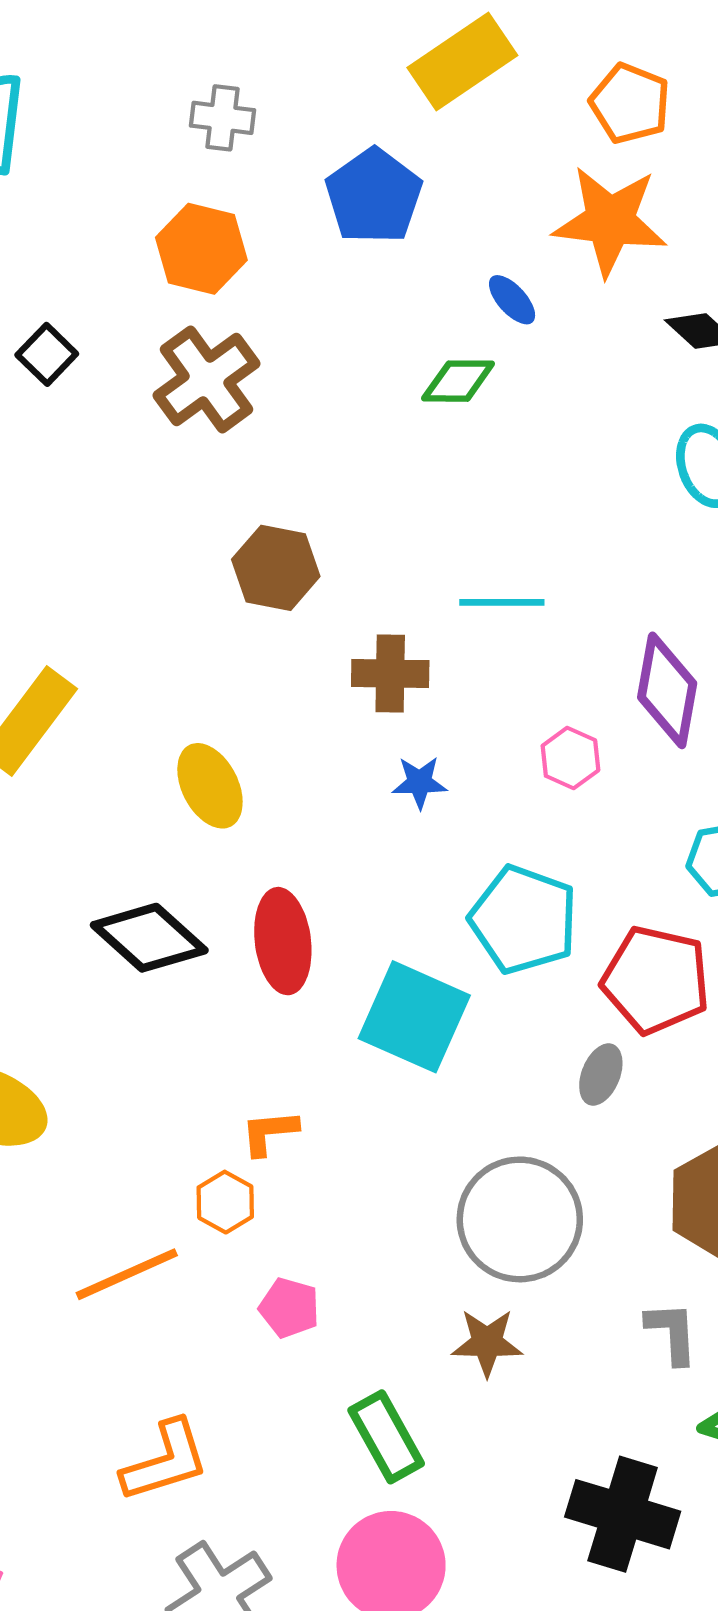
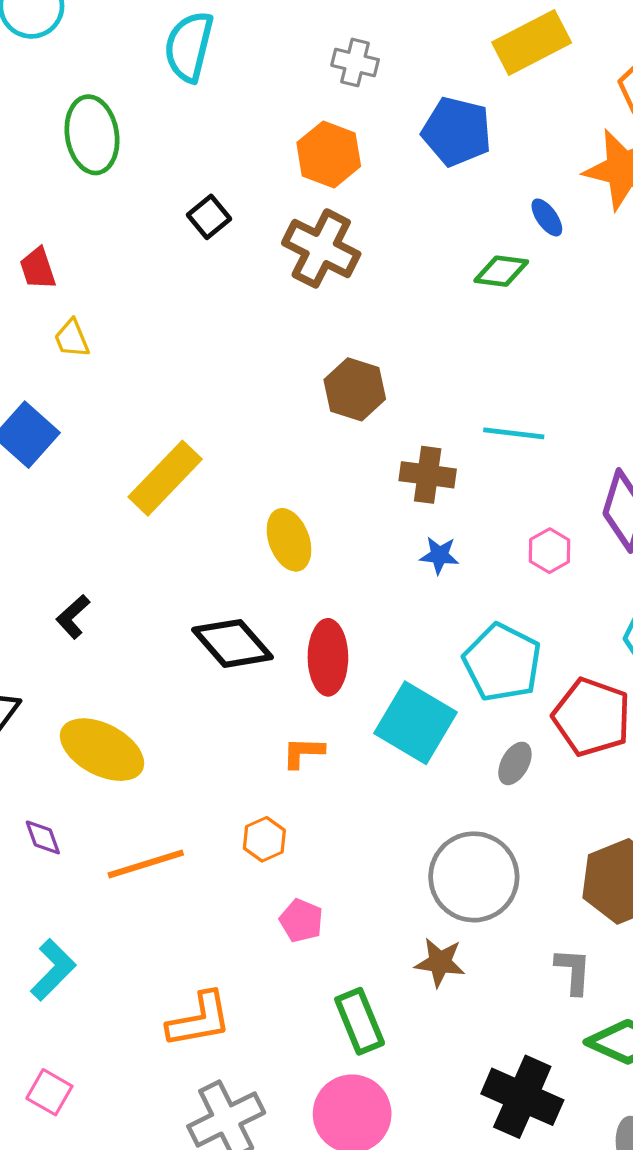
blue pentagon: (374, 196) -> (457, 131), turned -30
brown cross: (207, 379) -> (321, 248), turned -34
gray ellipse: (601, 1074) -> (515, 763), moved
orange L-shape: (269, 1132) -> (303, 752), moved
orange line: (127, 1274) -> (146, 864), moved

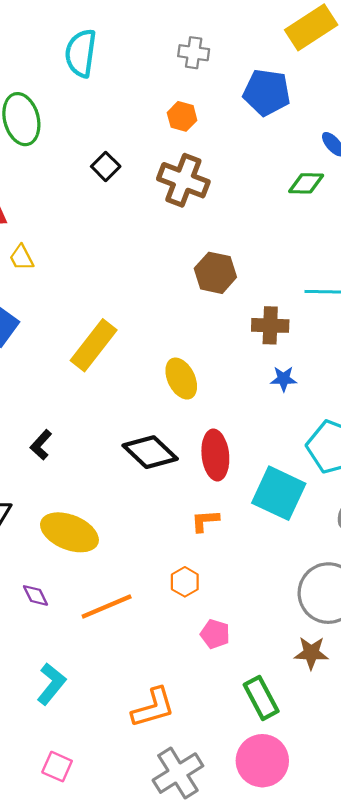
orange hexagon: (329, 154) -> (182, 116), size x0.7

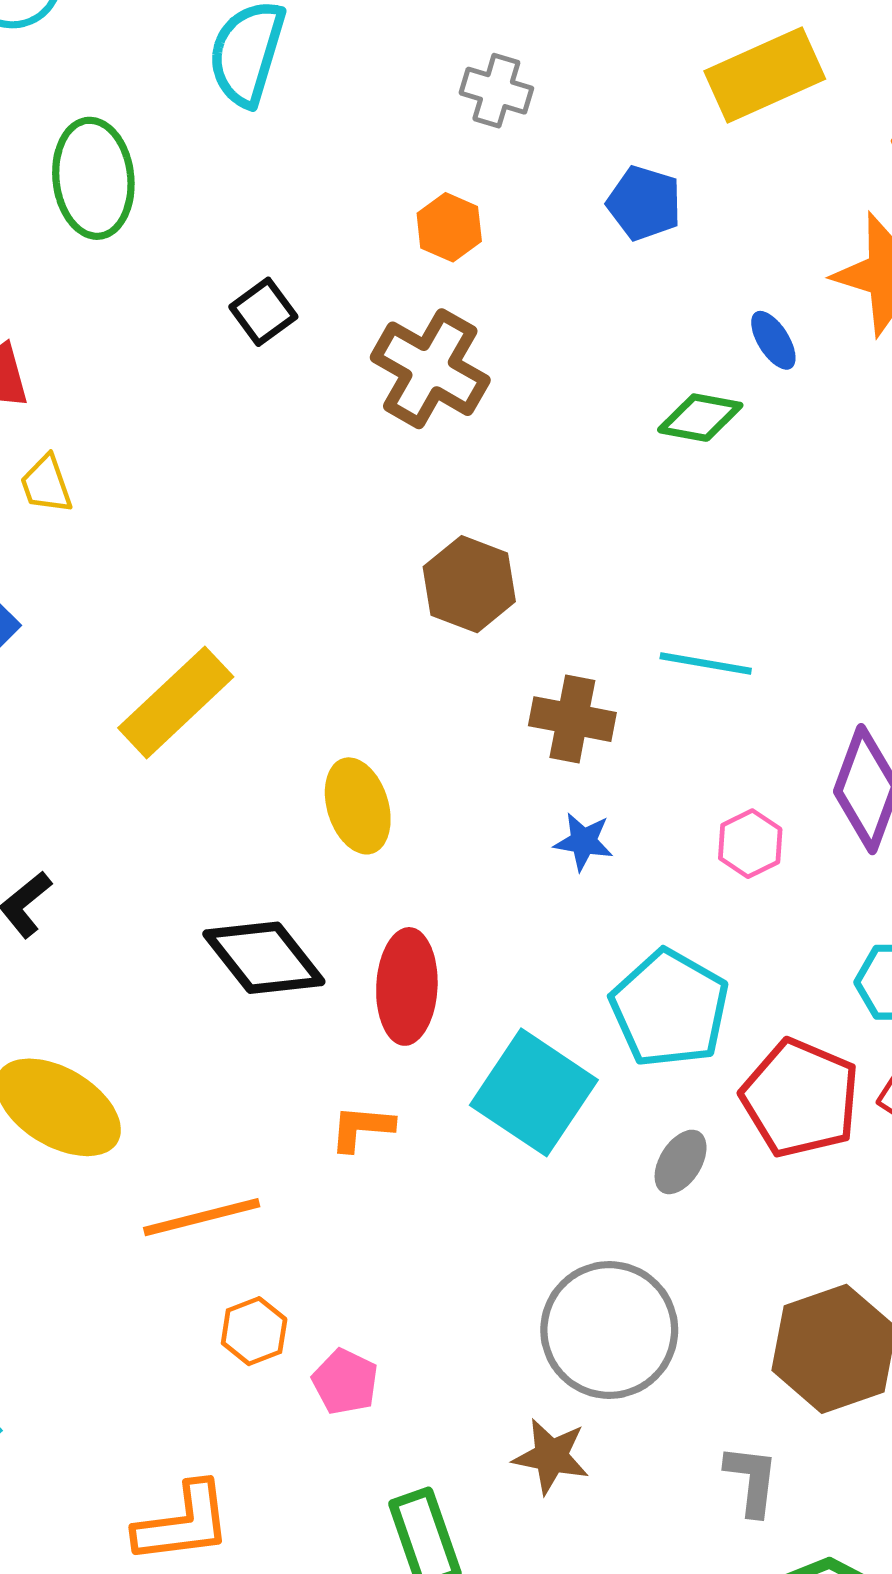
blue pentagon: (267, 92) -> (644, 203), size x0.7
orange hexagon: (185, 582) -> (254, 1331), moved
orange line: (107, 606) -> (202, 1217), moved

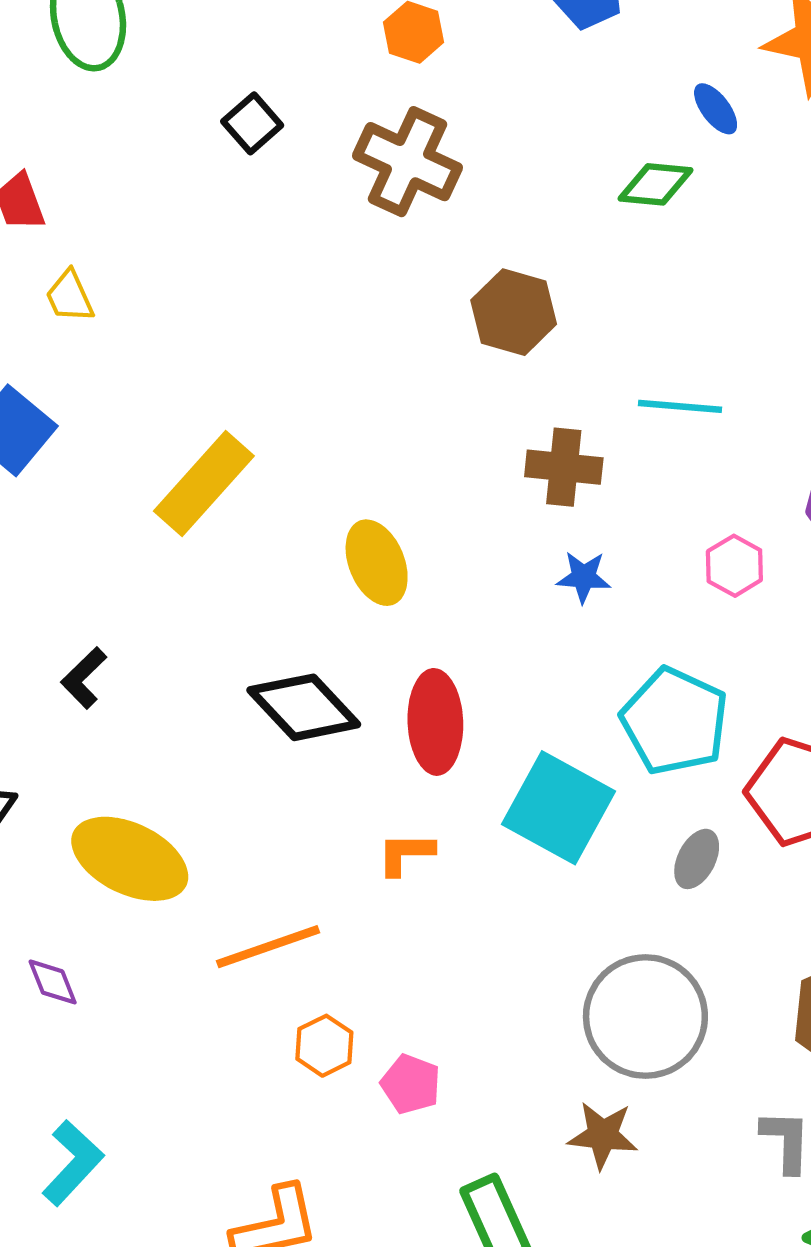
brown hexagon: (469, 584) -> (514, 312), moved

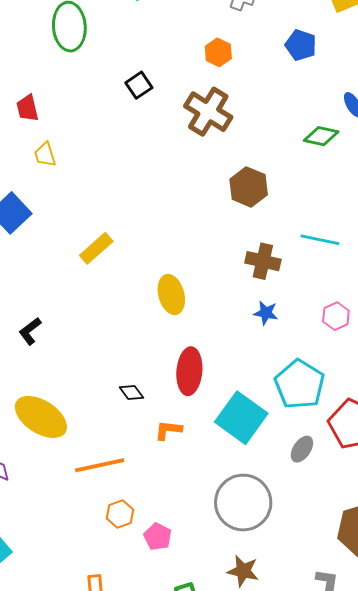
yellow rectangle: (204, 483) -> (96, 248), size x0.7
black diamond: (304, 707) -> (131, 393), moved, size x0.5
gray circle: (645, 1017) -> (243, 503), moved

